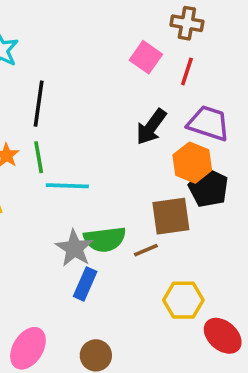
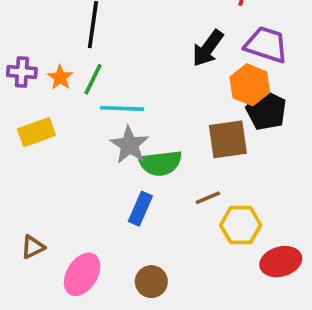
green line: (39, 157) -> (93, 79), turned 36
gray star: (74, 248) -> (129, 145), moved
brown line: (146, 250) -> (208, 198), moved
red ellipse: (223, 336) -> (281, 262), turned -57

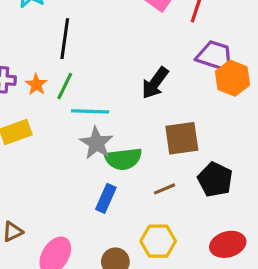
black arrow: (208, 48) -> (155, 83), moved
orange hexagon: (250, 85) -> (232, 78), moved
black pentagon: (266, 110) -> (215, 179), moved
yellow hexagon: (241, 225) -> (158, 241), moved

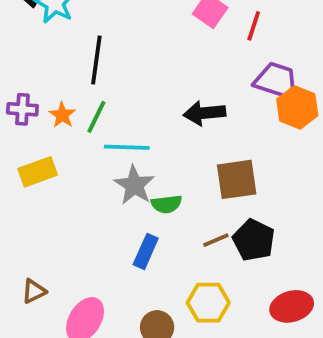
black arrow: (155, 83) -> (204, 113), turned 48
green semicircle: (123, 159) -> (167, 204), size x0.7
black pentagon: (215, 179) -> (254, 240), moved

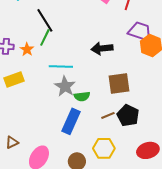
black line: (96, 60) -> (45, 20), turned -40
green line: (96, 117) -> (45, 37), moved
blue rectangle: (146, 251) -> (71, 121), size x1.4

